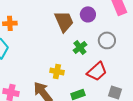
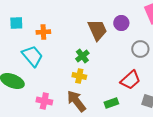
green cross: (80, 47) -> (82, 56), moved
yellow cross: (57, 71) -> (79, 76), moved

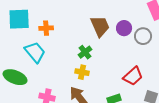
cyan square: (16, 23) -> (19, 19), size x1.6
purple circle: (121, 23) -> (124, 28), moved
gray circle: (140, 49) -> (143, 36), moved

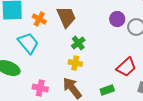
brown trapezoid: (100, 26) -> (66, 17), moved
orange cross: (46, 28) -> (39, 19), turned 32

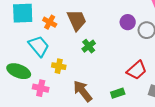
yellow cross: (75, 63) -> (59, 66), moved
pink cross: (40, 88) -> (41, 88), moved

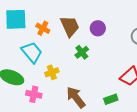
purple circle: (128, 22) -> (98, 28), moved
yellow cross: (59, 66) -> (52, 72), turned -32

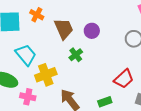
orange cross: (43, 28) -> (37, 15), moved
yellow cross: (52, 72) -> (46, 75), size x1.5

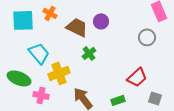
brown trapezoid: (64, 29) -> (77, 27), turned -40
purple circle: (92, 31) -> (101, 21), moved

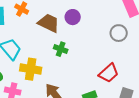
green cross: (89, 53) -> (61, 49), turned -32
yellow cross: (59, 73) -> (31, 69), turned 30

